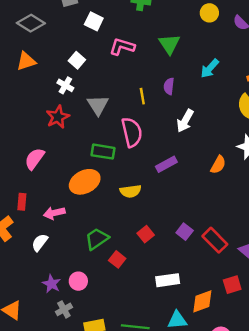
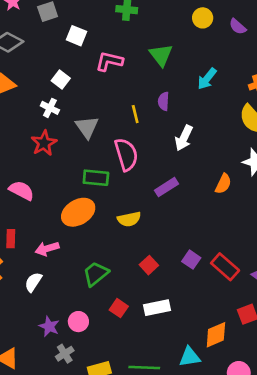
pink semicircle: (34, 159) -> (21, 191), turned 85
red square: (117, 259) -> (119, 308), moved
white rectangle: (168, 280) -> (157, 308), moved

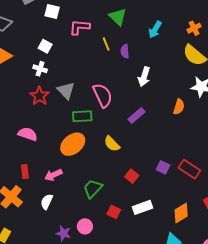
yellow line: (135, 114) -> (106, 44), moved
gray triangle: (87, 127) -> (66, 91), moved
yellow semicircle: (129, 219) -> (112, 144), turned 66
orange diamond: (216, 335) -> (181, 213), moved

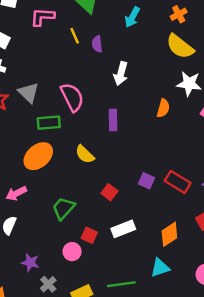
purple rectangle: (136, 116) -> (113, 120), turned -48
pink circle: (85, 226) -> (72, 252), moved

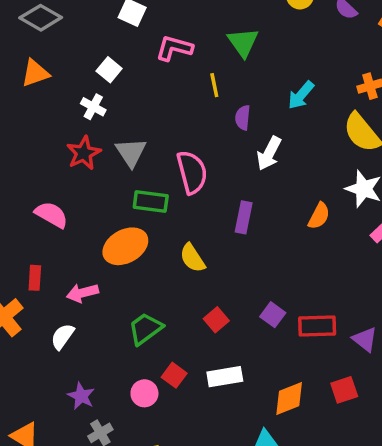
cyan arrow: (132, 17) -> (301, 95), moved
purple semicircle: (97, 44) -> (243, 118), moved
red rectangle: (178, 182) -> (317, 326), turned -45

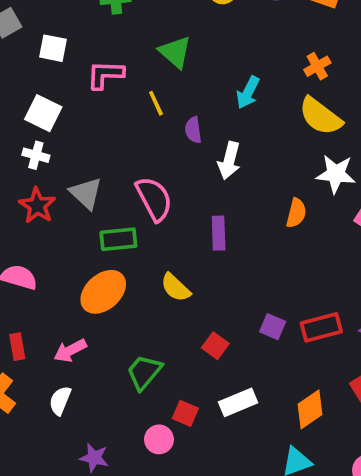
white square: (109, 70) -> (43, 113), size x1.4

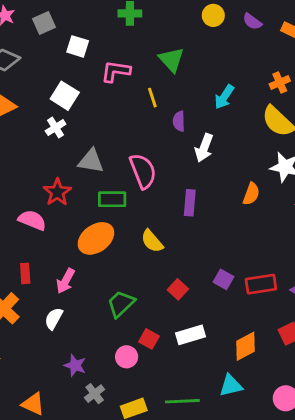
white cross: (36, 155) -> (56, 128), turned 36
gray triangle: (86, 193) -> (91, 161), turned -40
red star: (37, 206) -> (57, 192), moved
pink arrow: (70, 351) -> (66, 281), turned -40

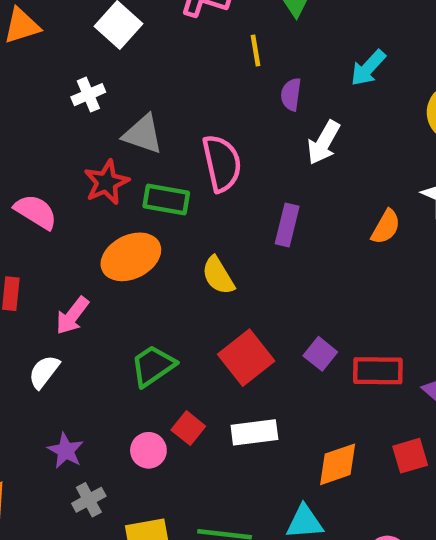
white cross: (56, 128) -> (88, 95), moved
red star: (57, 192) -> (106, 182), moved
red square: (178, 289) -> (246, 358), size x1.6

